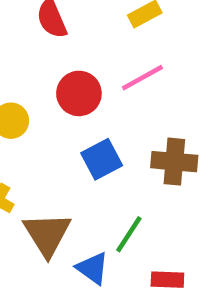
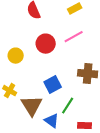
blue square: (102, 159) -> (53, 85), moved

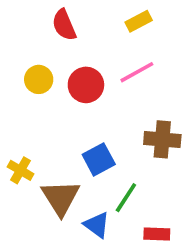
yellow circle: (16, 56) -> (39, 79), moved

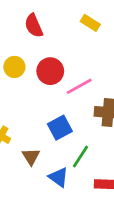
yellow rectangle: (139, 21) -> (90, 23), turned 60
pink line: (137, 72) -> (79, 86), moved
brown triangle: (60, 198) -> (31, 157), size x0.6

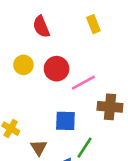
yellow rectangle: (90, 23) -> (93, 24), turned 36
blue square: (60, 128) -> (65, 121), turned 30

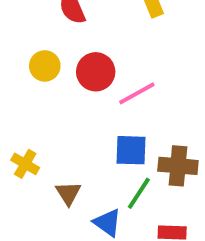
brown cross: (110, 107) -> (178, 166), moved
blue square: (65, 121) -> (131, 150), moved

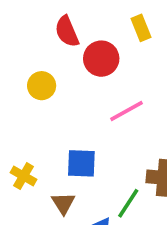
red circle: (96, 72) -> (101, 59), moved
blue square: (131, 150) -> (81, 163), moved

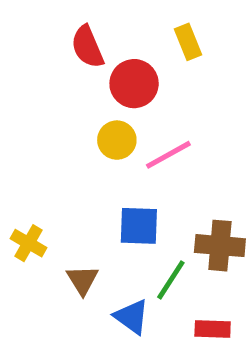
yellow circle: (42, 86) -> (117, 140), moved
blue square: (81, 163) -> (139, 226), moved

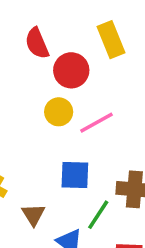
yellow rectangle: (188, 42) -> (111, 40), size x1.4

